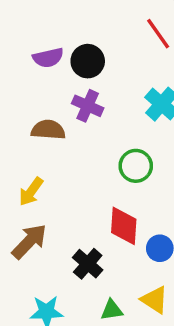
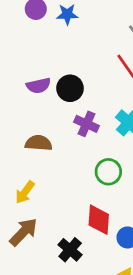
purple cross: (88, 106) -> (86, 124), moved

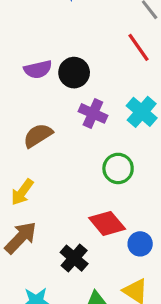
brown semicircle: (39, 143) -> (38, 135), turned -36
red diamond: (99, 220) -> (107, 223), turned -44

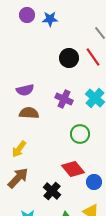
purple semicircle: (38, 69) -> (25, 90), moved
black circle: (74, 73) -> (69, 58), moved
brown semicircle: (38, 135) -> (29, 113), turned 36

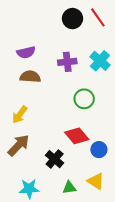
purple cross: (64, 99) -> (67, 62), turned -30

